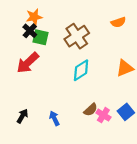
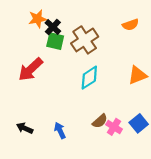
black cross: (30, 31) -> (53, 27), moved
green square: (40, 37) -> (55, 41), moved
black arrow: (22, 116) -> (25, 128), turned -96

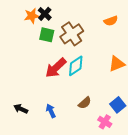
black cross: (53, 27) -> (45, 14), moved
red arrow: (31, 69) -> (56, 68), moved
pink cross: (114, 127) -> (105, 122), moved

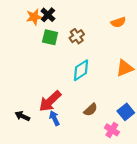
brown cross: (72, 34) -> (77, 36), size x0.6
red arrow: (56, 68) -> (50, 101), moved

